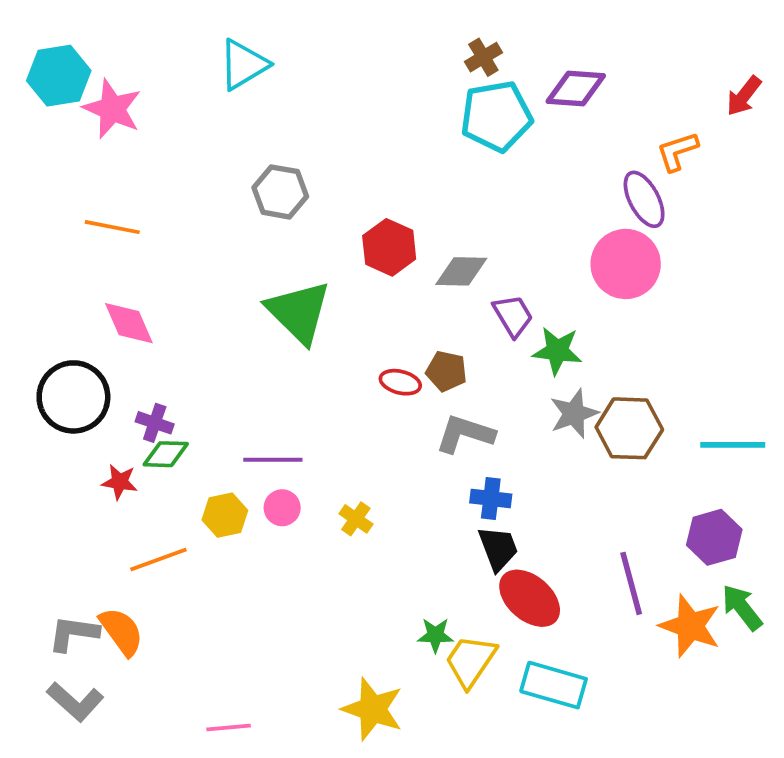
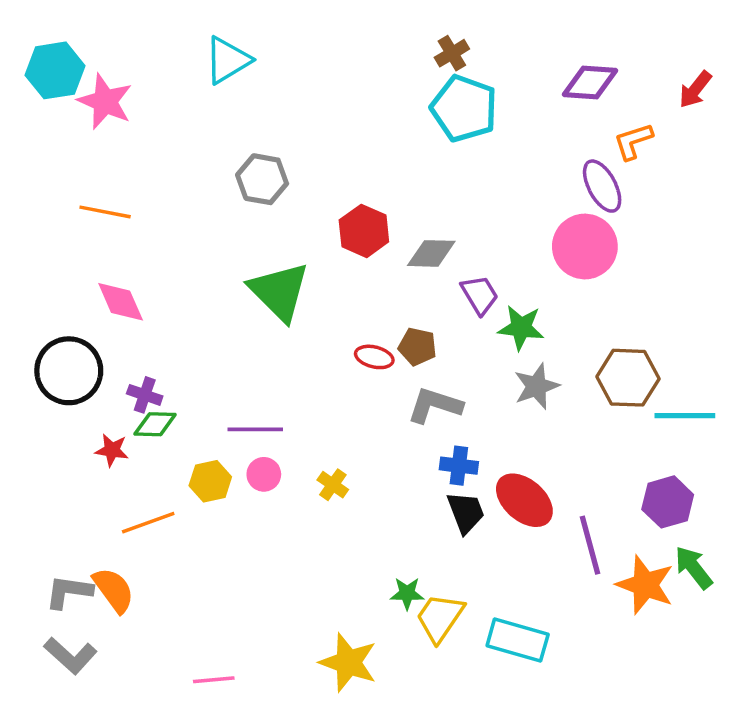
purple diamond: (576, 89) -> (590, 83), moved
cyan pentagon: (496, 116) -> (464, 108), turned 30
brown hexagon: (629, 428) -> (628, 378), moved
red ellipse: (530, 598) -> (524, 500), moved

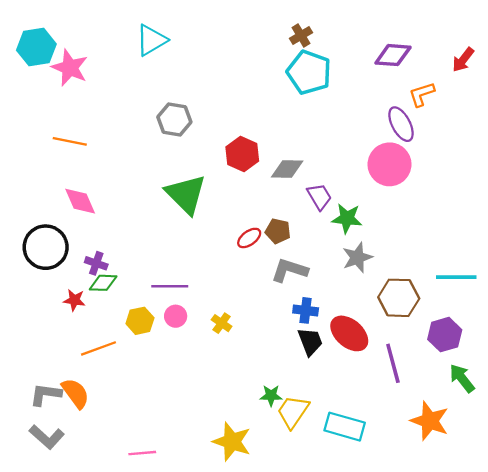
red ellipse: (374, 357) -> (249, 238), turned -50
brown hexagon: (628, 378) -> (399, 298), moved
orange star: (645, 585) -> (430, 421), moved

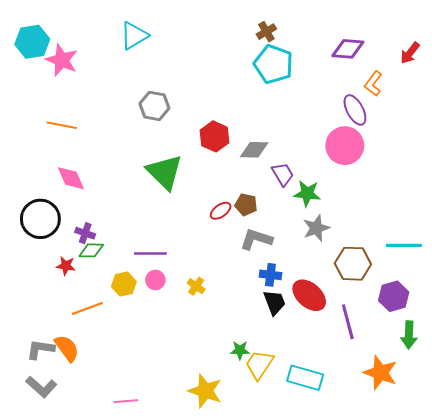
orange L-shape: (422, 94) -> (373, 83), turned -35
green arrow: (462, 378) -> (409, 335), turned -140

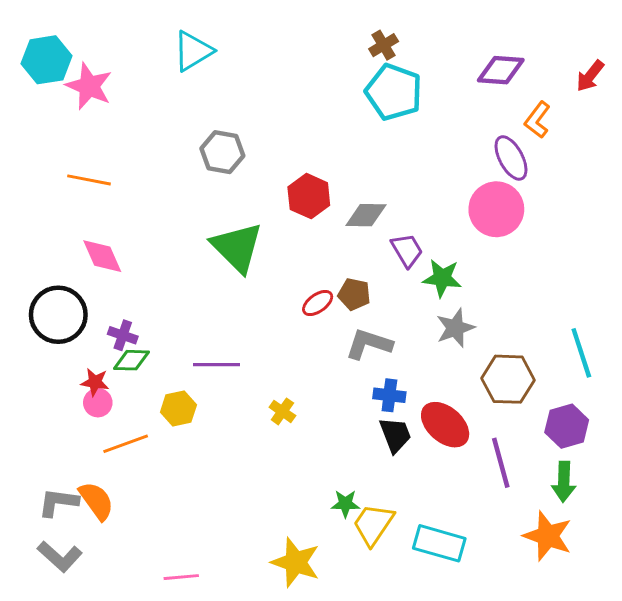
cyan line: (404, 245) -> (581, 353), turned 72
pink circle: (155, 280) -> (98, 403), moved
green arrow: (409, 335) -> (564, 482), moved

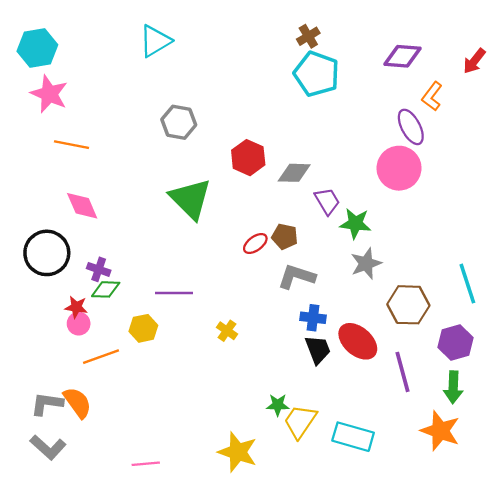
pink star: (89, 86) -> (49, 94), moved

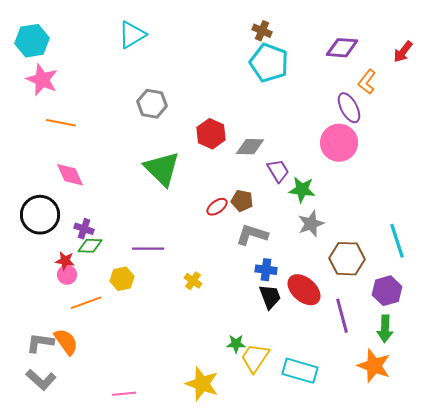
brown cross: (308, 36) -> (262, 31), turned -36

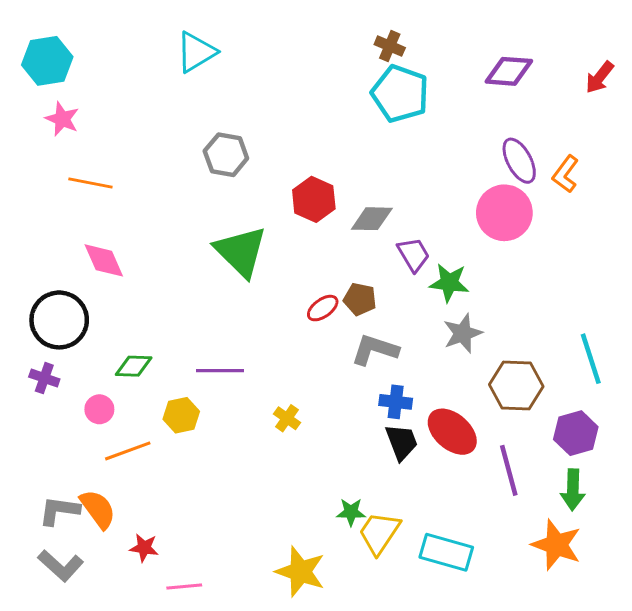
pink star: (42, 80) -> (62, 119), size x0.7
orange L-shape: (367, 82) -> (565, 174), moved
purple cross: (84, 229) -> (44, 378), moved
red star: (65, 261) -> (144, 548), moved

